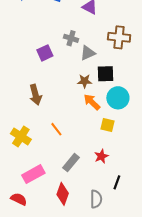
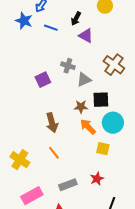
brown cross: (119, 37) -> (114, 65), turned 30
brown arrow: (35, 95) -> (52, 123), moved
gray rectangle: (71, 163) -> (68, 185), turned 30

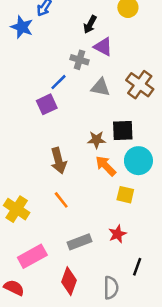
blue line: (51, 28) -> (59, 82), moved, turned -64
gray cross: (68, 66) -> (79, 60), moved
gray triangle: (84, 80) -> (100, 87), moved, turned 35

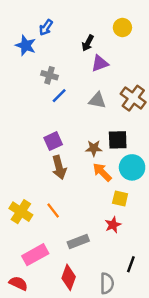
purple triangle: (103, 47) -> (100, 63), turned -48
gray cross: (79, 60) -> (50, 75), moved
purple square: (47, 104) -> (53, 141), moved
orange line: (61, 200) -> (53, 210), moved
red star: (117, 234) -> (113, 225), moved

